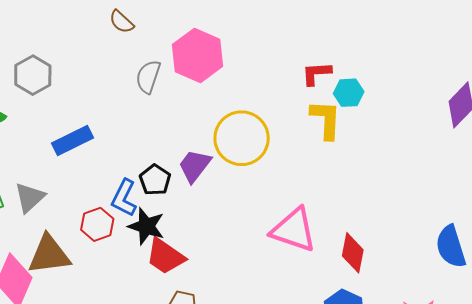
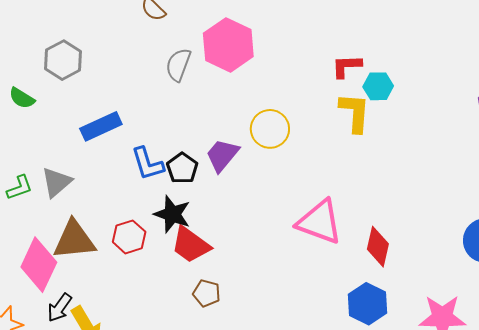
yellow circle: (242, 138) -> (270, 129), size x0.7
blue L-shape: (124, 198) -> (148, 164), moved, turned -45
red hexagon: (97, 224) -> (129, 237), moved

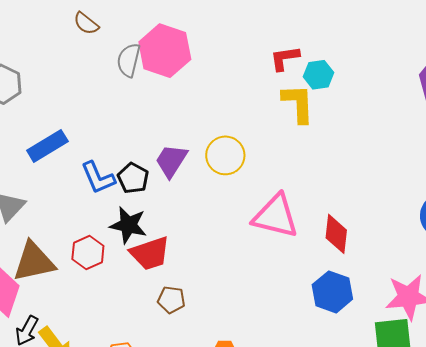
gray semicircle: (178, 65) -> (129, 60), moved
yellow circle: (270, 129) -> (225, 155), moved
red trapezoid: (191, 245) -> (150, 253), turned -48

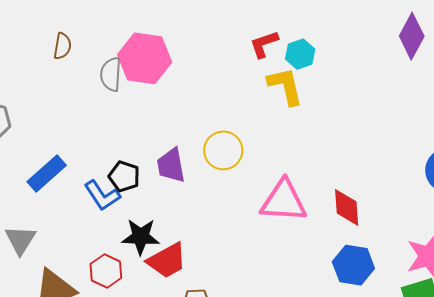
brown semicircle: (86, 23) -> (62, 46), turned -108
purple trapezoid: (171, 161) -> (171, 165), turned -33
black pentagon: (133, 178) -> (124, 177), moved

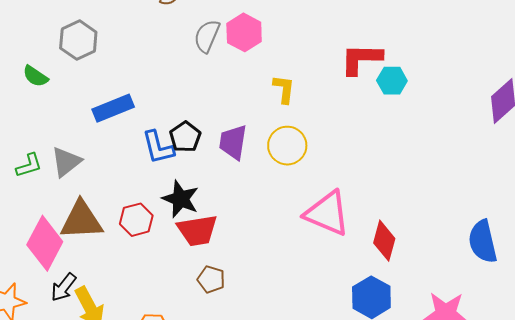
red L-shape: (264, 44) -> (361, 59), size x1.4
pink hexagon: (145, 58) -> (244, 32), size x0.7
yellow L-shape: (285, 86) -> (284, 89), moved, size x0.7

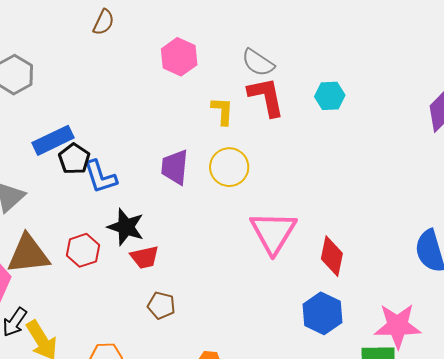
gray semicircle: (207, 36) -> (258, 63), moved, turned -76
red L-shape: (361, 59) -> (266, 97), moved, turned 81
black pentagon: (185, 137) -> (74, 159), moved
pink triangle: (327, 213) -> (273, 232), turned 42
red trapezoid: (197, 230) -> (145, 257), size x0.7

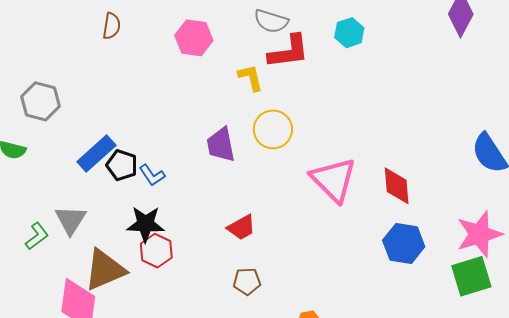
red L-shape: (266, 97) -> (289, 52), turned 111
blue L-shape: (100, 177) -> (152, 175), size x0.7
black star: (126, 227) -> (145, 224), moved
red trapezoid: (145, 257) -> (241, 227), moved

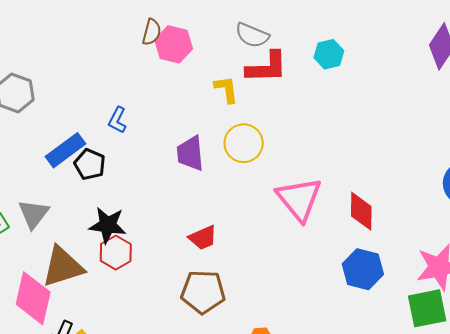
brown semicircle: (112, 26) -> (152, 32), moved
blue L-shape: (152, 175) -> (117, 120), moved, turned 56
brown pentagon: (247, 281) -> (203, 292), size x1.6

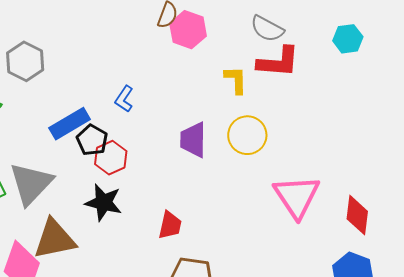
cyan hexagon: (329, 54) -> (348, 39), moved
gray triangle: (34, 214) -> (31, 184), size x1.4
red trapezoid: (203, 238) -> (170, 225), moved, turned -60
red hexagon: (116, 253) -> (111, 158), moved

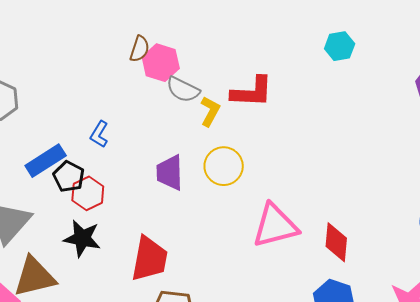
gray semicircle: (267, 29) -> (183, 90), moved
cyan hexagon: (348, 39) -> (340, 46), moved
yellow L-shape: (236, 80) -> (210, 111), turned 32
pink triangle: (297, 197) -> (275, 226), turned 51
red trapezoid: (170, 225) -> (149, 259), size x1.6

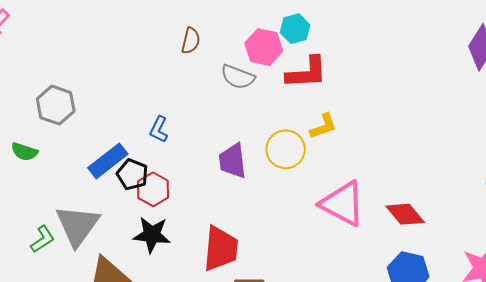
cyan hexagon: (340, 46) -> (295, 29), moved
pink hexagon: (161, 63) -> (264, 47), moved
yellow L-shape: (210, 111) -> (323, 126), moved, turned 48
pink triangle: (275, 226) -> (343, 204), turned 48
red diamond: (336, 242) -> (405, 214), turned -39

